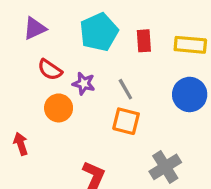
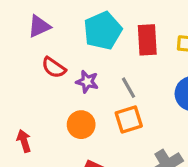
red rectangle: (144, 41) -> (147, 40), size x1.4
orange circle: (59, 108) -> (81, 125), moved
orange square: (126, 121) -> (129, 119), turned -32

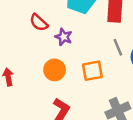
gray line: (129, 88) -> (118, 47), moved

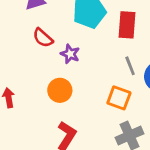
orange square: (92, 71) -> (119, 98), moved, turned 30

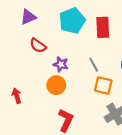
purple star: (70, 54) -> (61, 64), moved
gray line: (130, 66) -> (94, 65), moved

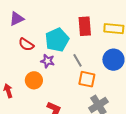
cyan pentagon: (72, 21) -> (57, 40), moved
orange circle: (56, 85) -> (34, 80), moved

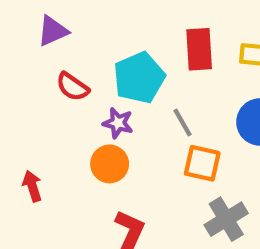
orange circle: (34, 80) -> (110, 164), moved

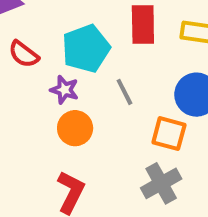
orange square: (202, 163) -> (169, 134), moved
orange circle: (110, 164) -> (75, 128), moved

